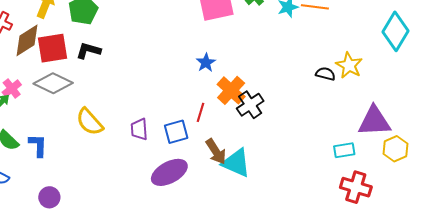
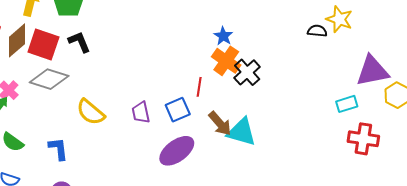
red square: (53, 48) -> (43, 44), turned 36
black L-shape: (88, 51) -> (79, 42), turned 60
blue star: (206, 63) -> (223, 36), moved
blue L-shape: (38, 145) -> (58, 149), moved

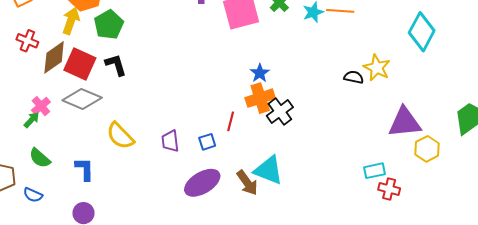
orange cross: (226, 61) -> (260, 98), turned 32
cyan rectangle: (347, 104) -> (375, 171), moved
blue square: (178, 110) -> (207, 142), size x0.7
brown arrow: (220, 123) -> (247, 183), moved
red cross: (363, 139) -> (389, 189), size x0.7

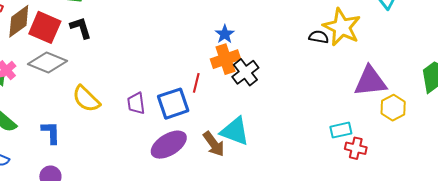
yellow star: (377, 68) -> (342, 27), size x1.4
blue square: (207, 142) -> (173, 104), size x1.8

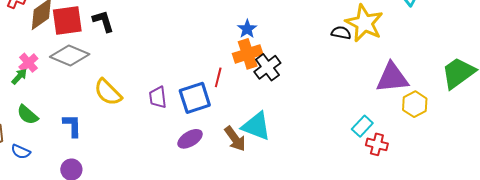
red square: (45, 27) -> (67, 20), turned -32
cyan rectangle: (341, 130) -> (362, 126), turned -35
purple ellipse: (169, 145) -> (190, 139), size x0.7

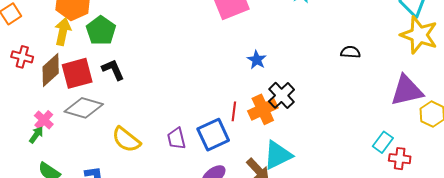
yellow star: (364, 23) -> (419, 35), moved
orange cross: (248, 54) -> (263, 109), moved
cyan triangle: (256, 126) -> (278, 155), turned -40

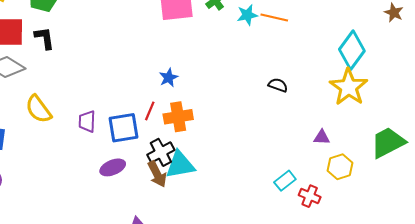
blue star: (257, 60) -> (169, 78), moved
purple triangle: (407, 91) -> (322, 137), size x0.5
black cross: (282, 95) -> (161, 152), moved
red cross: (400, 159) -> (310, 196), moved

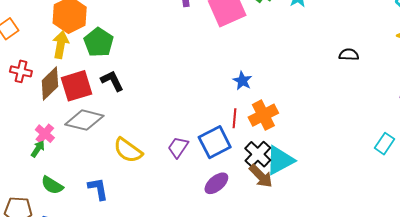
purple trapezoid: (87, 121) -> (178, 147), turned 50

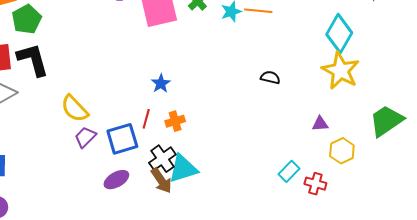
black L-shape: (112, 81) -> (33, 60), size x1.5
orange cross: (263, 115) -> (175, 121), size x0.7
yellow semicircle: (128, 150) -> (75, 109), moved

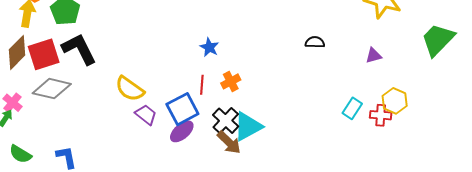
black semicircle: (270, 77) -> (315, 42), moved
purple trapezoid: (85, 137) -> (146, 115), turned 95
yellow hexagon: (342, 151) -> (395, 101), moved
purple ellipse: (116, 180) -> (182, 131), moved

